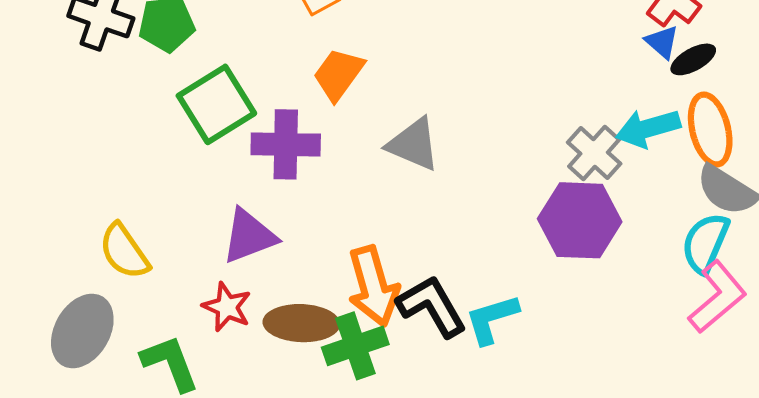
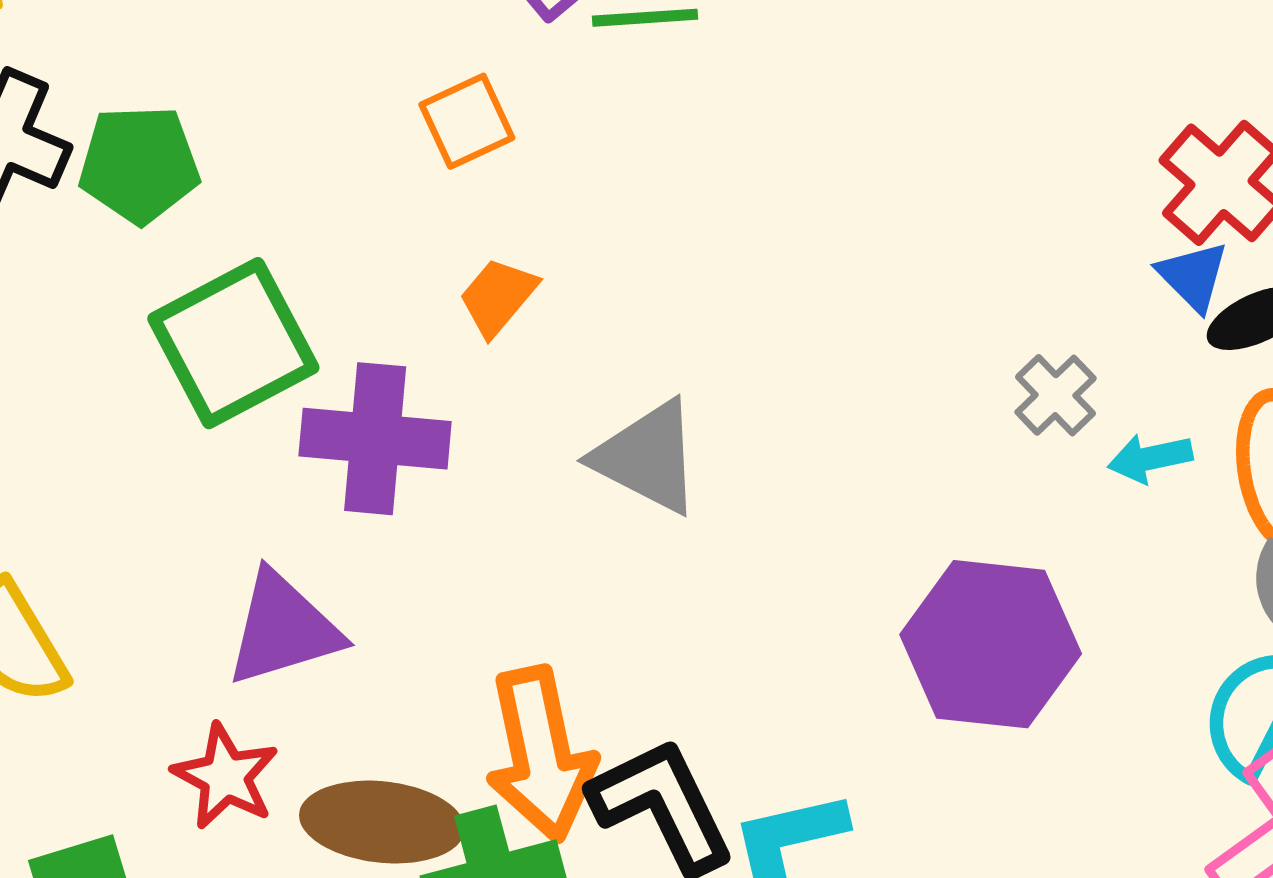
orange trapezoid: (338, 74) -> (498, 297), size x0.7
cyan arrow: (648, 128) -> (1150, 458), size x0.6
gray cross: (594, 153) -> (1056, 395), moved, size x0.7

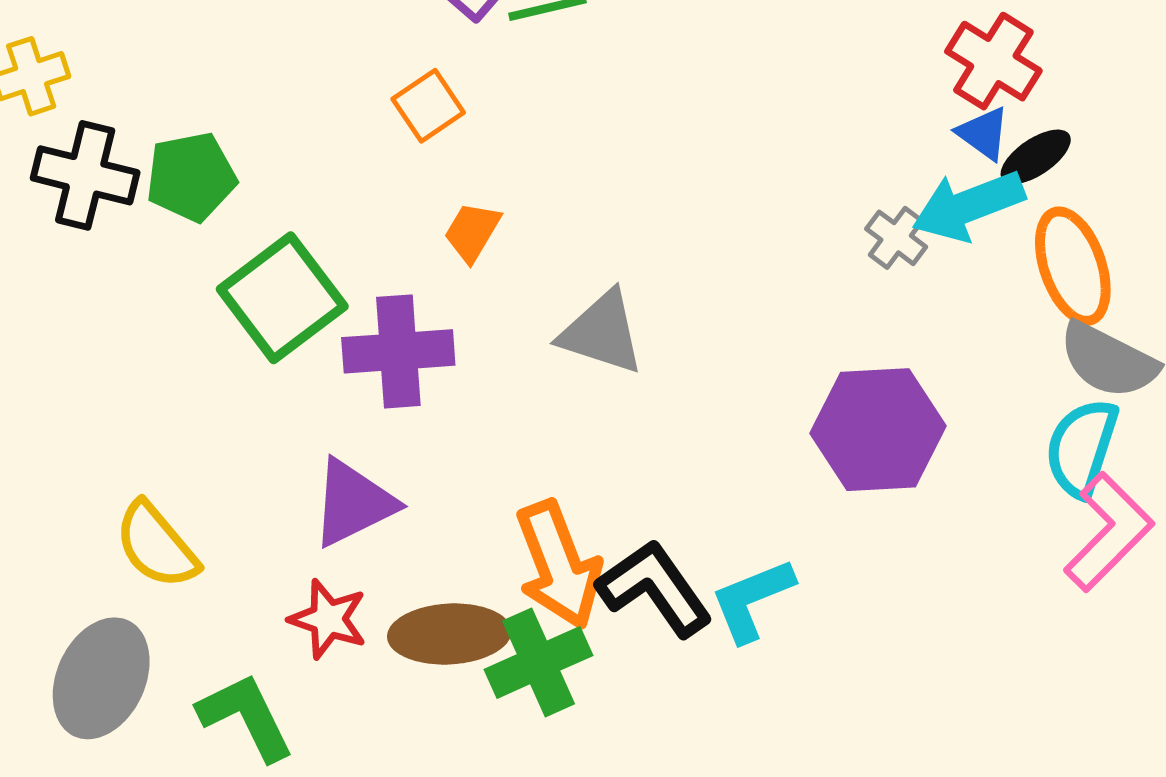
cyan arrow: (1150, 458) -> (968, 206), moved, size x1.8

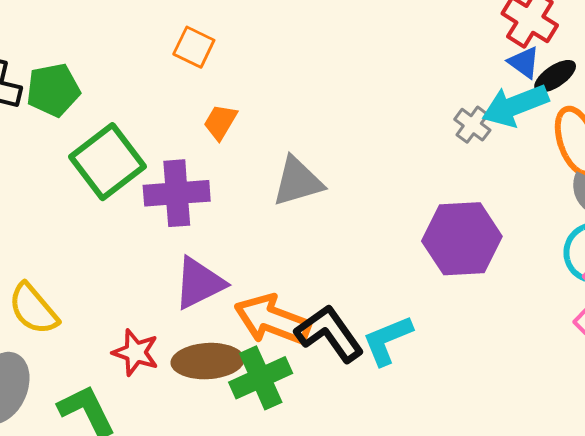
orange square: (428, 106) -> (194, 47), turned -30
gray triangle: (602, 333) -> (298, 182), turned -34
purple triangle: (353, 503) -> (199, 283), moved
orange arrow: (559, 565) -> (272, 320), turned 132

